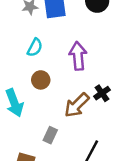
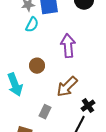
cyan semicircle: (35, 48) -> (32, 25), moved
black cross: (102, 93) -> (88, 106), moved

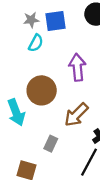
brown circle: (37, 66) -> (42, 90), size x1.6

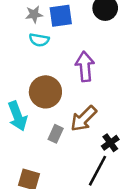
cyan semicircle: (36, 43) -> (39, 40), turned 72
gray rectangle: (51, 144) -> (56, 134), moved

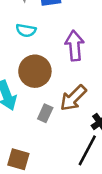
cyan semicircle: (39, 40) -> (26, 30), moved

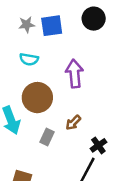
brown arrow: (73, 98) -> (73, 123), size x0.6

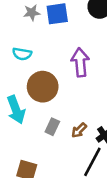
cyan semicircle: (29, 59) -> (22, 54), moved
brown arrow: (73, 123) -> (79, 130), moved

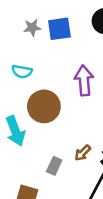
gray rectangle: (52, 127) -> (54, 166), moved

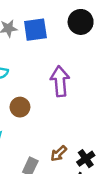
brown circle: (44, 106) -> (20, 107), size x0.6

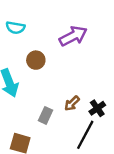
purple arrow: (60, 81) -> (73, 36), turned 68

